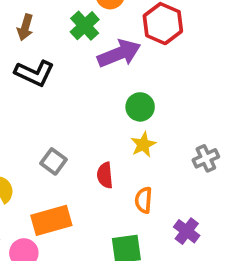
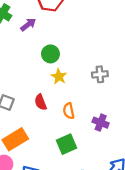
purple arrow: (119, 54) -> (28, 25), size x0.6
gray cross: (206, 158) -> (100, 74), turned 35

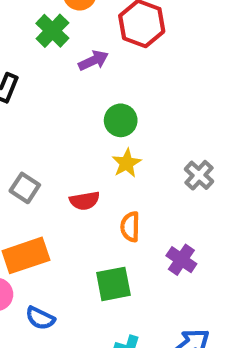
gray cross: (100, 74) -> (199, 175), turned 35
red semicircle: (41, 102) -> (85, 201), turned -91

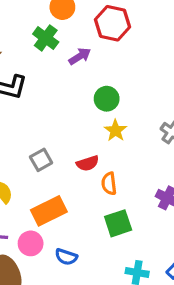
gray square: (25, 188) -> (41, 160), turned 35
orange semicircle: (130, 227) -> (109, 184), moved

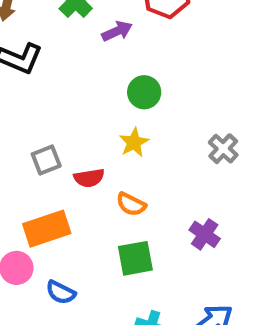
yellow star: (116, 131) -> (134, 142), moved
red semicircle: (88, 163) -> (89, 178), moved
orange semicircle: (109, 184) -> (131, 204), turned -65

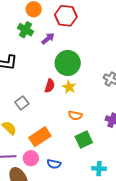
green circle: (144, 92) -> (68, 63), size x1.6
gray square: (46, 160) -> (22, 103), moved
red semicircle: (89, 178) -> (50, 86), moved, turned -48

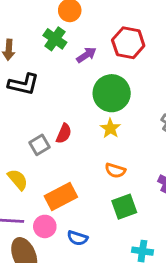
red hexagon: (66, 16) -> (128, 43), moved
red semicircle: (50, 86) -> (64, 133), moved

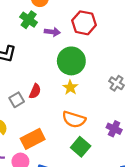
purple arrow: (86, 55) -> (52, 32), turned 40
orange semicircle: (115, 171) -> (74, 119), size x1.5
green square: (124, 207) -> (81, 147), turned -30

